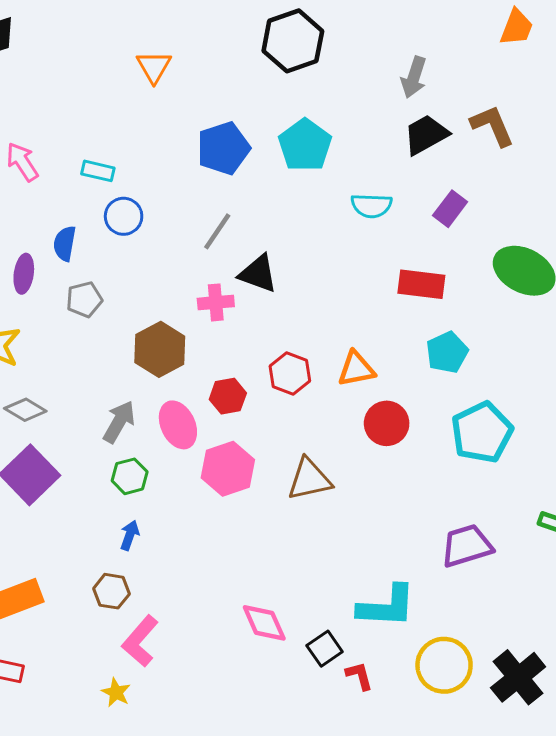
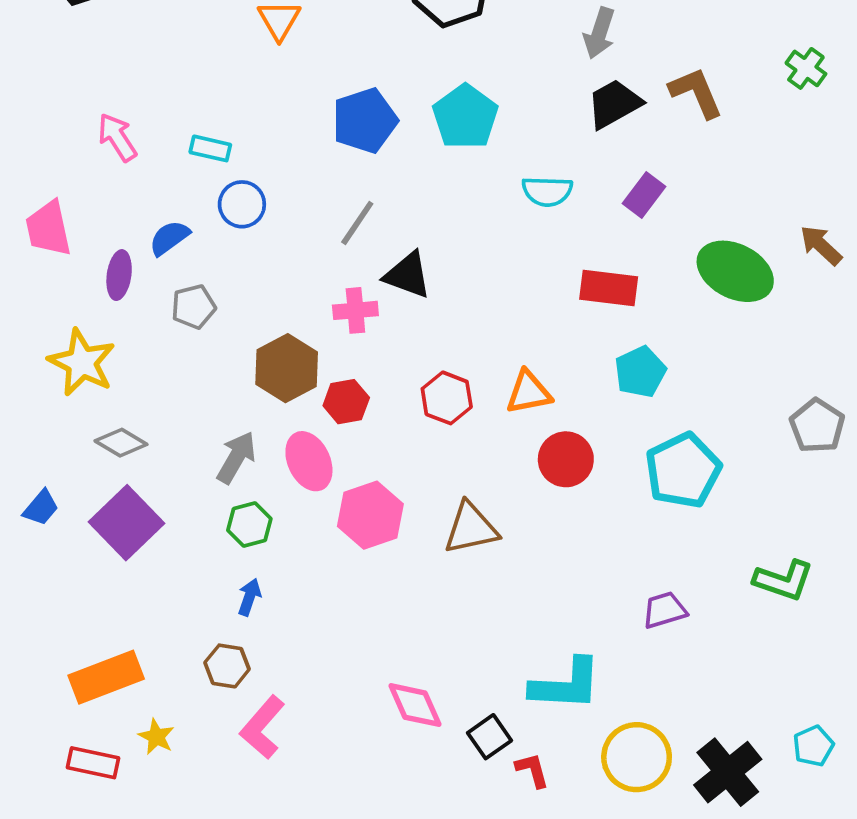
blue semicircle: (65, 243) -> (169, 238), turned 44
red hexagon: (228, 396) -> (346, 402), moved
purple trapezoid: (467, 546) -> (664, 610), size x0.7
yellow star: (116, 692) -> (156, 737), moved

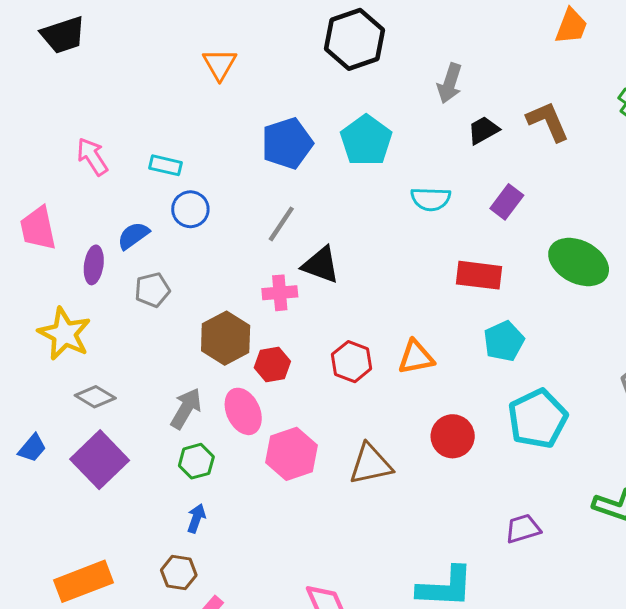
gray arrow: (599, 33) -> (450, 83), moved
black trapezoid: (614, 104) -> (483, 130), size x0.7
red circle: (566, 459) -> (453, 436), moved

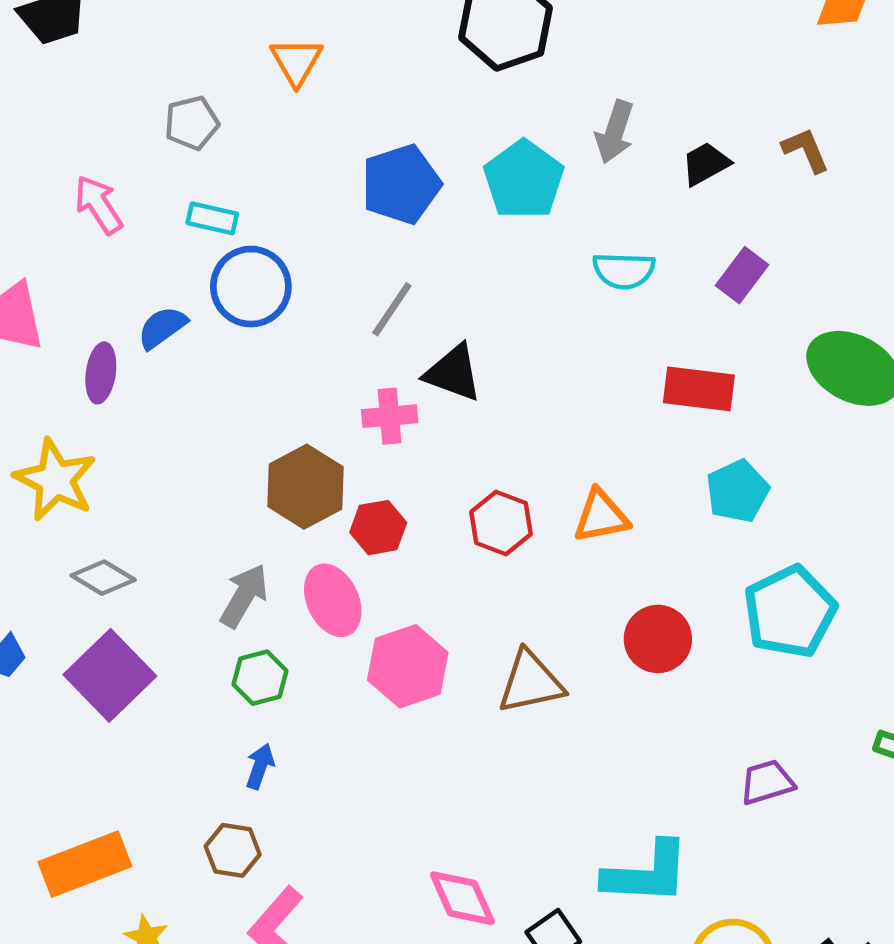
gray arrow: (450, 83) -> (615, 132), moved
brown L-shape: (548, 121) -> (806, 150), size x0.7
blue circle: (190, 209) -> (251, 287), size x1.4
gray pentagon: (152, 290) -> (192, 123), moved

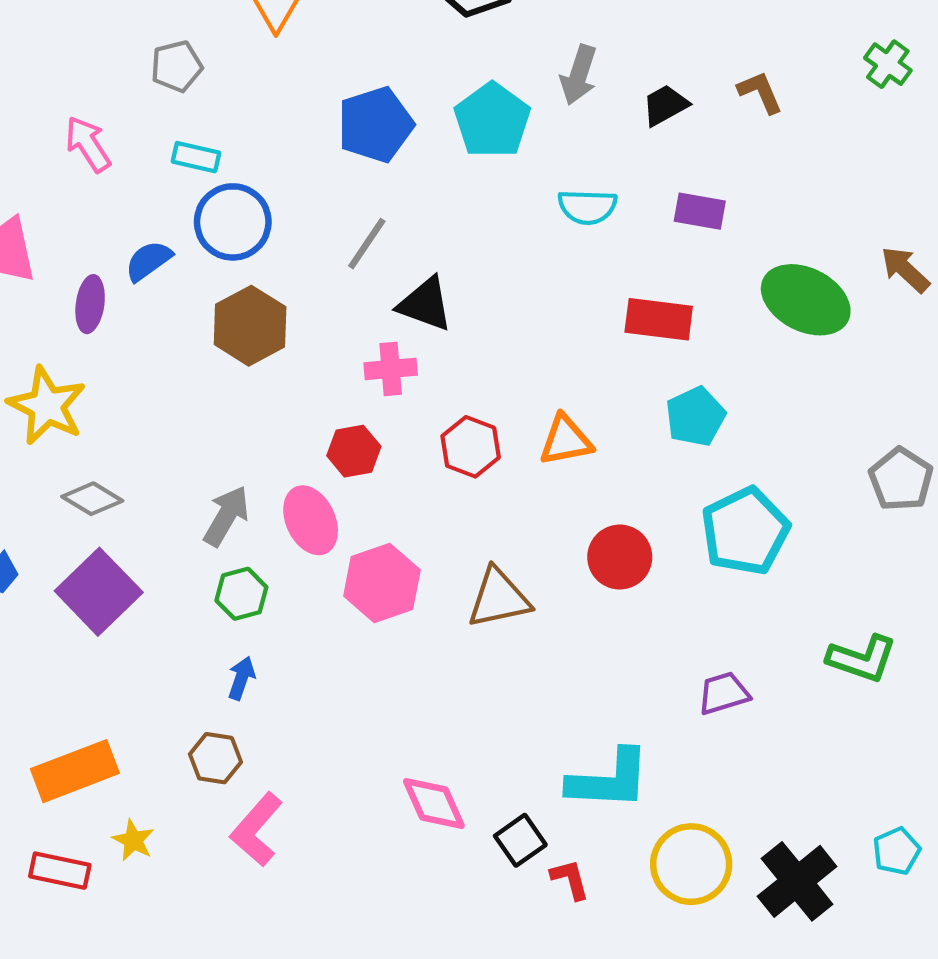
purple rectangle: (742, 275) -> (700, 211), turned 63
pink cross: (390, 416) -> (391, 369), moved
brown hexagon: (305, 487) -> (250, 326), moved

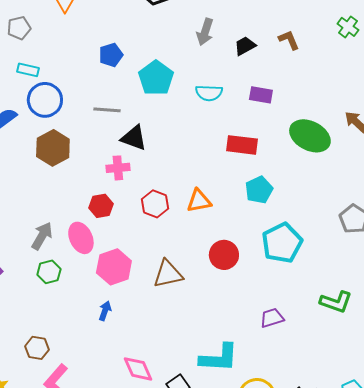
cyan pentagon: (492, 120) -> (156, 78), moved
blue pentagon: (375, 125) -> (111, 55), size x0.7
gray line: (367, 244) -> (107, 110), turned 60
blue arrow: (241, 678) -> (105, 311), moved

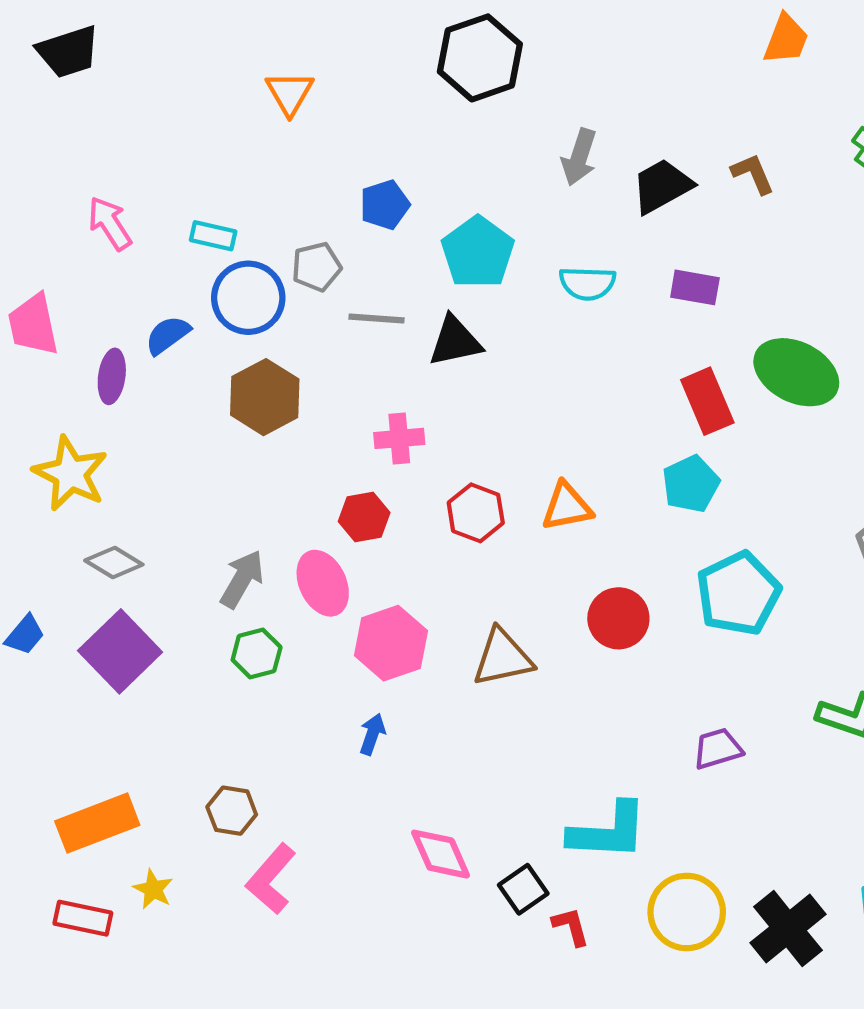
gray pentagon: (19, 28) -> (317, 267), moved
black trapezoid: (245, 46) -> (662, 186), size x1.4
black triangle: (134, 138) -> (455, 341), moved, turned -32
red rectangle: (242, 145) -> (707, 401), moved, turned 60

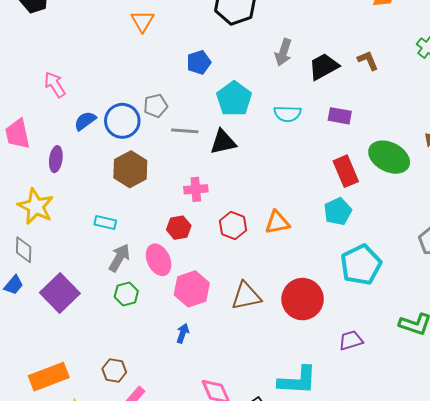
blue pentagon: (385, 205) -> (199, 62), moved
cyan rectangle: (213, 236) -> (105, 223), moved
blue semicircle: (168, 335) -> (85, 121), moved
gray diamond: (114, 562) -> (24, 250), moved, turned 60
red circle: (618, 618) -> (303, 299), moved, size x1.4

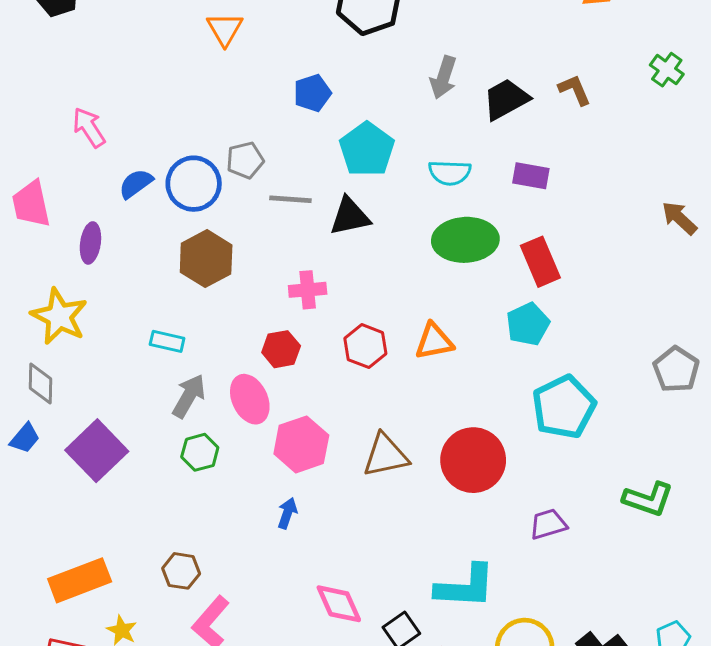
green ellipse: (389, 157) -> (465, 240), moved, turned -30

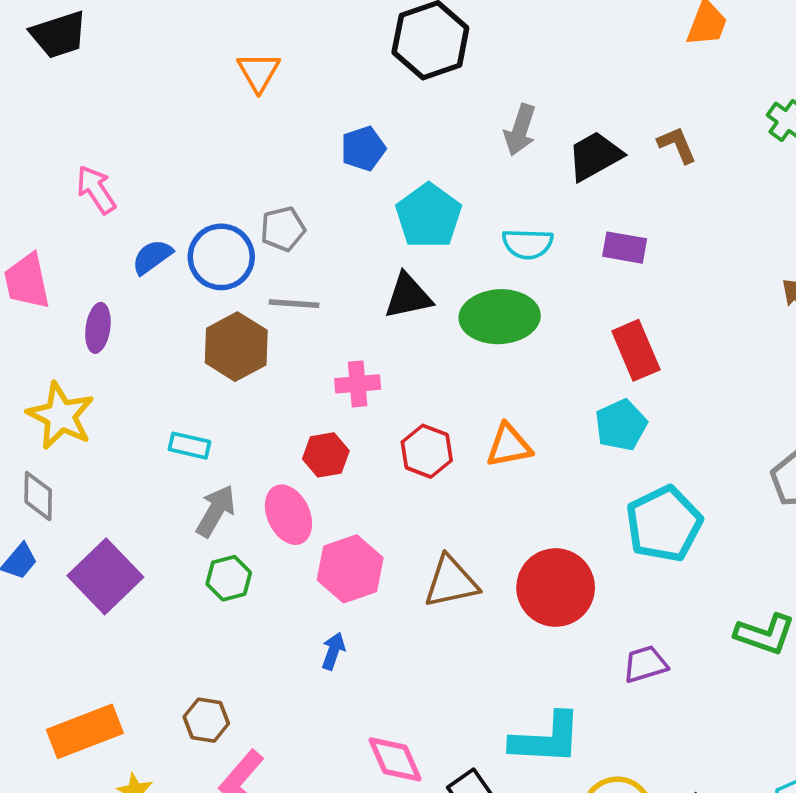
gray line: (290, 199) -> (294, 304), moved
green ellipse: (465, 240) -> (500, 317), moved

